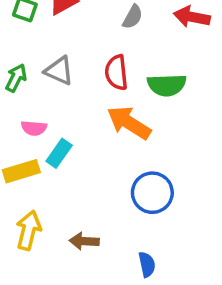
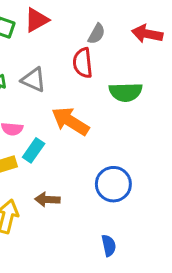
red semicircle: (116, 72) -> (83, 63), moved
orange arrow: (129, 123) -> (70, 121), moved
brown arrow: (84, 241) -> (47, 199), moved

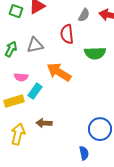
gray semicircle: (96, 34) -> (84, 15), moved
gray triangle: (34, 80) -> (35, 45), turned -36
blue circle: (113, 184) -> (100, 129), moved

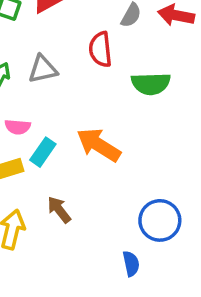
orange arrow: (59, 72) -> (99, 145), moved
brown arrow: (44, 123) -> (59, 210), turned 49

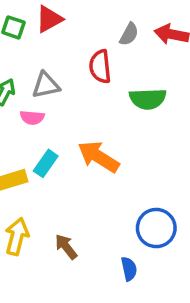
pink semicircle: (18, 127) -> (32, 118), moved
brown arrow: (59, 210) -> (66, 247), moved

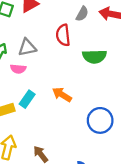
orange arrow: (98, 157) -> (62, 95), size x0.7
blue circle: (156, 228) -> (100, 120), moved

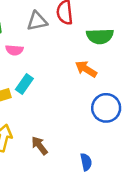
gray triangle: (27, 47) -> (37, 21), moved
orange arrow: (62, 95) -> (86, 69), moved

